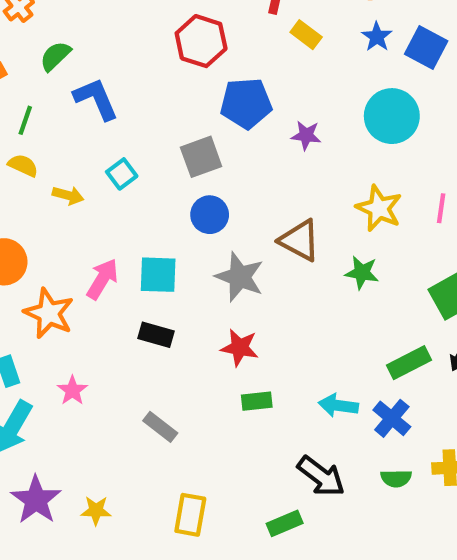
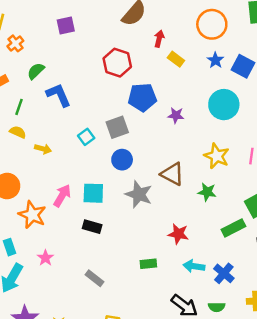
cyan square: (122, 174) -> (86, 137), moved
red star: (240, 348) -> (178, 234), moved
green rectangle: (409, 363) -> (233, 228), moved
green semicircle: (396, 478) -> (217, 307), moved

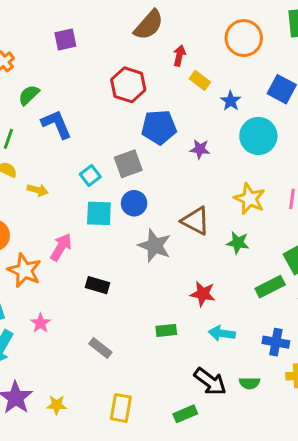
blue star: (215, 60) -> (231, 101), moved
cyan square: (93, 193) -> (99, 213), moved
blue cross: (224, 273) -> (276, 342), moved, turned -30

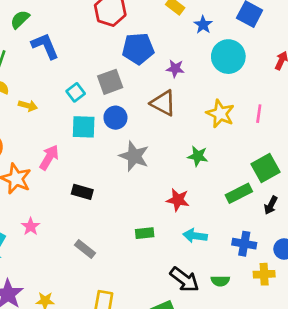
brown triangle: (195, 221) -> (163, 103), moved
green star: (238, 243) -> (198, 156), moved

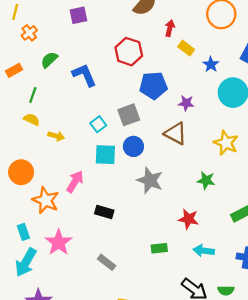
blue L-shape: (45, 46) -> (84, 75), moved
pink star: (31, 226) -> (59, 242), size x1.6

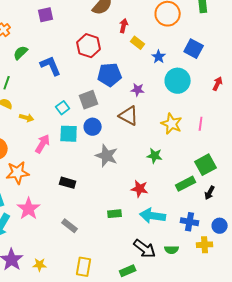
pink arrow: (75, 182) -> (43, 144), moved
orange star: (46, 200) -> (18, 173), turned -30
cyan arrow: (204, 251) -> (153, 216), size x1.4

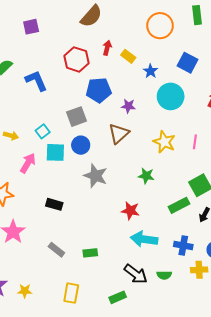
red arrow: (124, 26) -> (107, 48), moved
cyan square: (63, 108) -> (43, 131), moved
brown triangle: (129, 116) -> (119, 133), turned 50
green rectangle: (115, 214) -> (90, 253), moved

